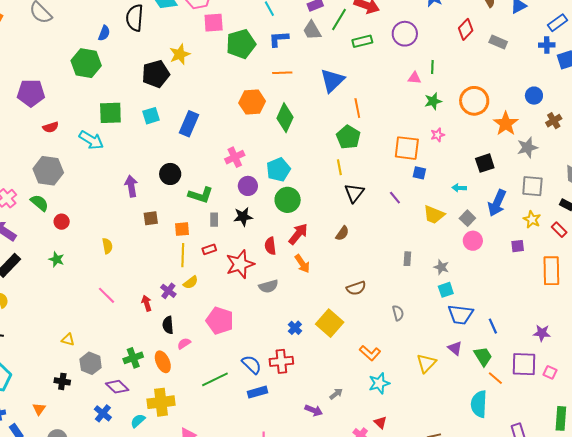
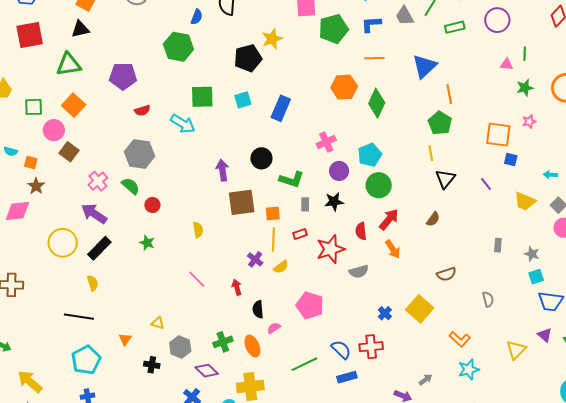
brown square: (151, 218) -> (242, 202), size x1.8
purple cross: (168, 291) -> (255, 259), moved
orange triangle: (39, 409) -> (125, 339), moved

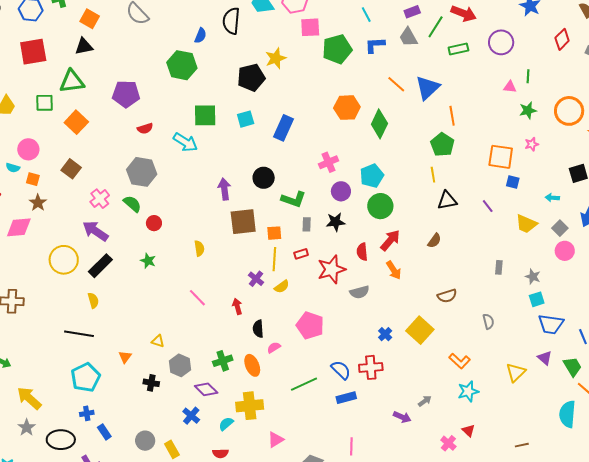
orange line: (374, 58) -> (396, 84), moved, turned 42
green square: (34, 107) -> (45, 103), moved
pink circle: (54, 130) -> (28, 149), moved
black triangle: (445, 179) -> (447, 200), turned 40

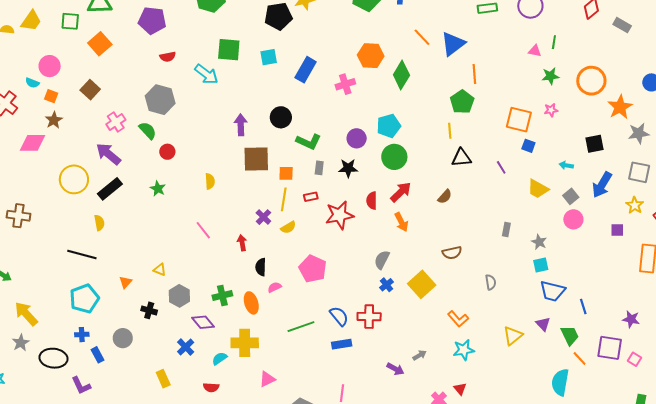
pink cross: (328, 162) -> (345, 84), moved
gray semicircle: (359, 292) -> (382, 260), moved, turned 126
gray circle: (145, 441) -> (123, 338), moved

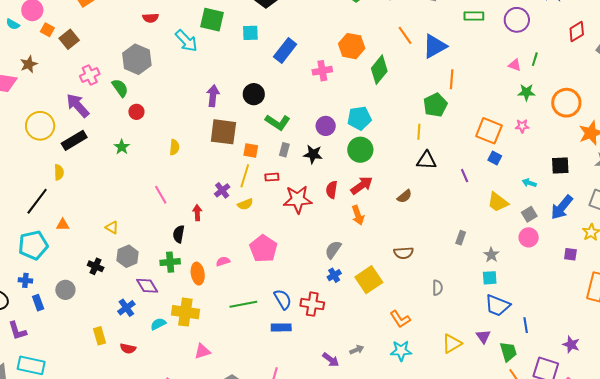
orange square: (51, 96) -> (47, 30), moved
black line: (82, 255) -> (37, 201), turned -76
black semicircle: (261, 267) -> (179, 234), moved
orange triangle: (126, 282) -> (63, 225), moved, turned 40
red semicircle: (211, 387) -> (128, 348), moved

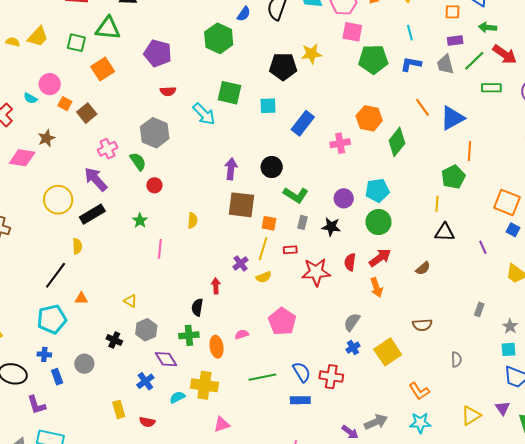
pink line: (161, 195) -> (160, 249), moved, turned 36
gray arrow: (357, 350) -> (376, 422), size x1.6

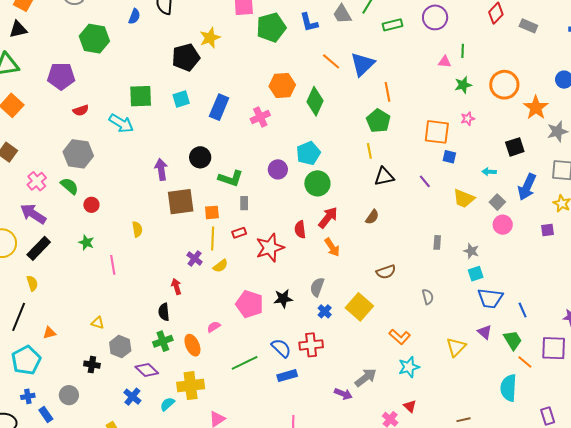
green hexagon: (219, 38) -> (94, 39), moved
blue L-shape: (411, 64) -> (309, 22), turned -100
black star: (331, 227) -> (283, 299), moved

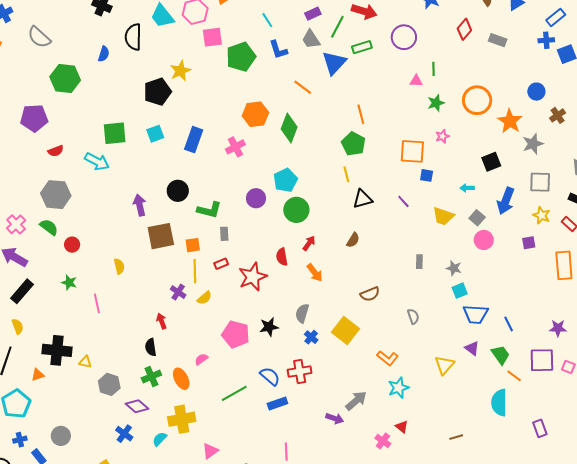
blue triangle: (362, 64) -> (334, 63), moved
red arrow: (328, 218) -> (309, 243), size x0.7
black cross: (92, 365) -> (57, 350), moved, size x1.8

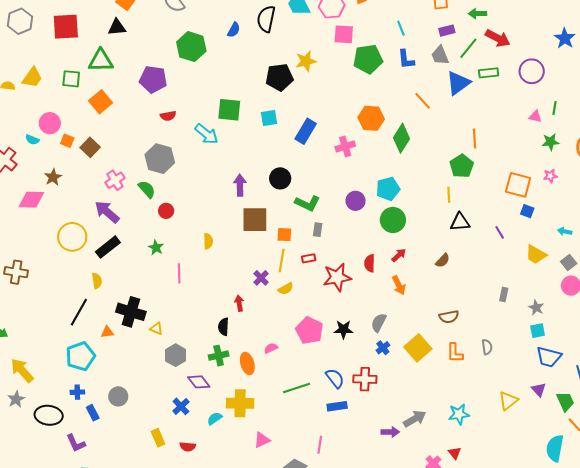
orange L-shape: (388, 358) -> (455, 353), moved, turned 40
purple arrow: (335, 418) -> (390, 432), turned -30
pink line: (286, 452) -> (320, 445), moved

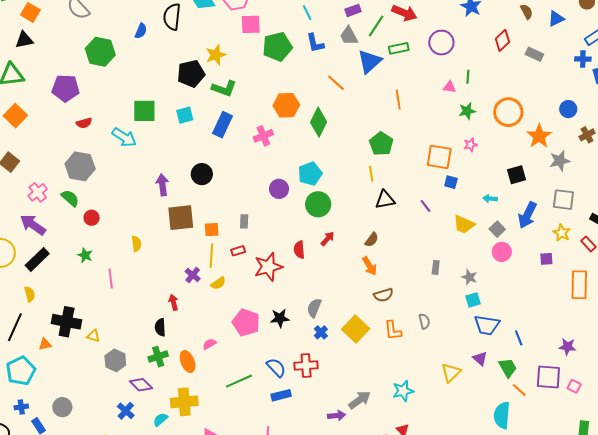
orange line: (475, 138) -> (398, 100), moved
green L-shape: (307, 203) -> (224, 88), moved
orange arrow: (399, 285) -> (369, 266), moved

